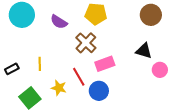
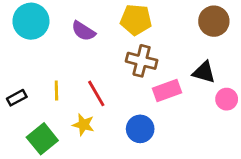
brown cross: (86, 43) -> (142, 61), moved, turned -30
pink rectangle: (105, 64) -> (167, 91), moved
red line: (79, 77) -> (96, 93), moved

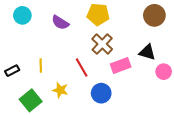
cyan circle: (31, 21) -> (22, 15), size x0.7
brown cross: (142, 61) -> (102, 44), turned 30
red line: (96, 93) -> (82, 68), moved

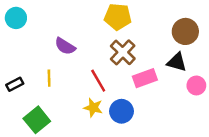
cyan circle: (22, 15) -> (16, 18), moved
brown circle: (154, 15) -> (185, 31), moved
purple semicircle: (60, 23) -> (65, 46), moved
yellow star: (60, 90) -> (93, 108), moved

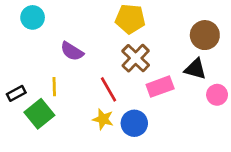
cyan circle: (16, 18) -> (33, 17), moved
green square: (37, 120) -> (39, 114), moved

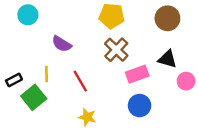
brown circle: (205, 35) -> (167, 18), moved
red line: (109, 89) -> (80, 81), moved
yellow star: (103, 119) -> (87, 117), moved
blue circle: (134, 123) -> (140, 106), moved

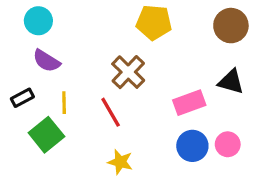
purple semicircle: (62, 44) -> (46, 61), moved
brown cross: (116, 50) -> (128, 72), moved
black rectangle: (14, 80) -> (22, 98), moved
pink circle: (186, 81) -> (228, 144), moved

